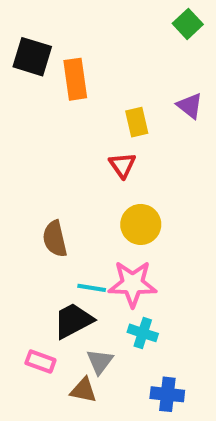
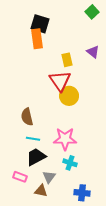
black square: (32, 57) -> (40, 24), moved
red triangle: (122, 165) -> (60, 81), size x1.6
yellow circle: (141, 224) -> (69, 96), moved
cyan line: (92, 288) -> (33, 139), moved

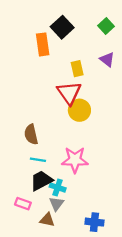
green square: (92, 12) -> (106, 26), moved
black square: (40, 24) -> (62, 27), moved, turned 30
cyan cross: (70, 163) -> (58, 187), moved

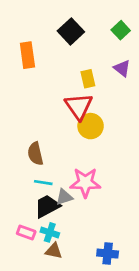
orange rectangle: (43, 44) -> (27, 55), moved
cyan cross: (58, 187) -> (50, 232), moved
gray triangle: (56, 204) -> (64, 197), moved, turned 35

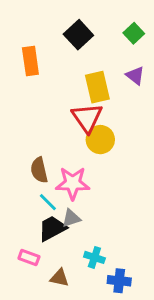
yellow rectangle: (88, 79) -> (97, 87), size x1.5
cyan line: (43, 183) -> (48, 202), turned 36
pink star: (85, 183) -> (73, 183), moved
cyan cross: (50, 232) -> (94, 257), moved

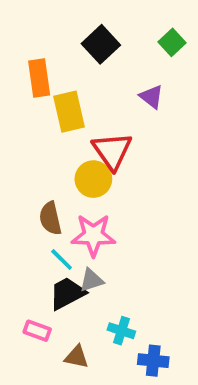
purple triangle: (135, 75) -> (151, 97), moved
yellow rectangle: (97, 87) -> (69, 112), moved
yellow circle: (100, 140) -> (93, 179), moved

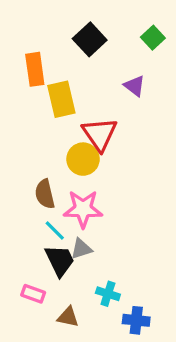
black trapezoid: (67, 293) -> (60, 260), turned 92

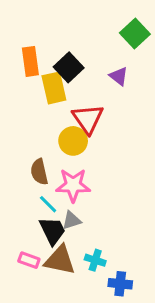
green square: (153, 38) -> (135, 33), size x1.4
black square: (90, 39) -> (69, 67), moved
brown triangle: (68, 317) -> (60, 260), moved, size x1.6

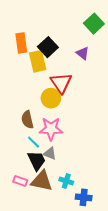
gray triangle: (72, 220) -> (50, 153), turned 40

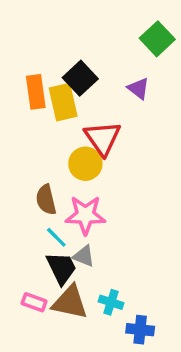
orange rectangle: (21, 43) -> (36, 92), moved

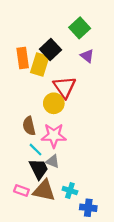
green square: (157, 39) -> (80, 28), moved
yellow rectangle: (63, 102) -> (40, 64), turned 30

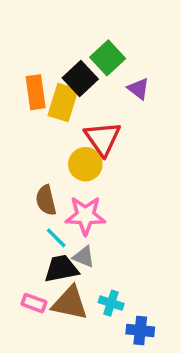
green square: (80, 28) -> (108, 58), moved
black trapezoid: (39, 169) -> (61, 269), turned -75

